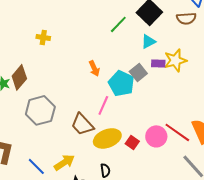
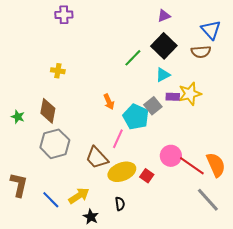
brown diamond: (19, 77) -> (48, 111), moved, turned -30
pink circle: (156, 136) -> (171, 156), moved

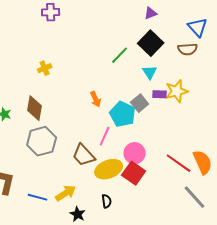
yellow cross: (58, 71) -> (45, 68), turned -32
cyan triangle: (163, 75) -> (150, 72), turned -35
pink circle: (171, 156) -> (135, 153), moved
red square: (147, 176) -> (134, 173), size x1.6
blue line: (51, 200) -> (38, 197), turned -30

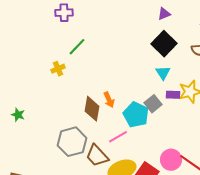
green line: (120, 55) -> (77, 47), moved
brown diamond: (35, 108) -> (92, 109), moved
pink line: (105, 136) -> (118, 137), turned 36
gray hexagon: (42, 141) -> (72, 142), moved
pink circle: (135, 153) -> (171, 160), moved

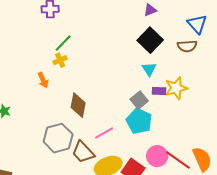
yellow cross: (58, 69) -> (60, 60), moved
orange arrow: (109, 100) -> (43, 80), moved
cyan pentagon: (136, 115) -> (139, 121), moved

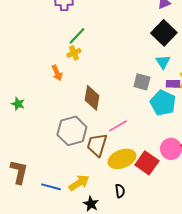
gray square: (139, 100) -> (142, 82), moved, turned -36
cyan pentagon: (139, 121) -> (163, 103), moved
brown trapezoid: (83, 152) -> (97, 145), turned 60

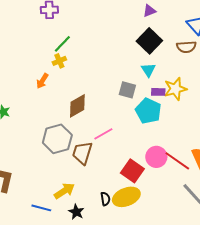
orange arrow: (57, 73) -> (42, 81), turned 56
brown diamond: (92, 98) -> (77, 106), turned 50
yellow ellipse: (122, 159) -> (126, 197), moved
blue line: (51, 187) -> (41, 208), moved

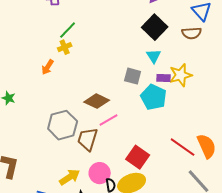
brown diamond: (77, 106) -> (97, 101), moved, turned 55
pink circle: (156, 157) -> (100, 173), moved

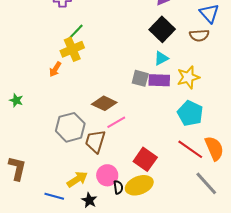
yellow cross: (65, 47) -> (72, 49), size x1.6
cyan triangle: (154, 56) -> (161, 58), turned 35
purple rectangle: (164, 78) -> (159, 80), moved, size x1.5
cyan pentagon: (154, 97) -> (190, 113), moved

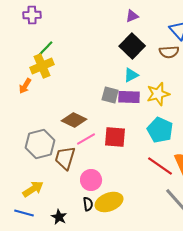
red square: (145, 159) -> (115, 137), moved, turned -30
pink circle: (107, 175) -> (91, 180), moved
yellow arrow: (77, 179) -> (33, 189), moved

